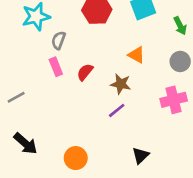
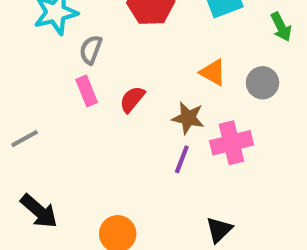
gray circle: (180, 61) -> (263, 83), moved
pink cross: (174, 100) -> (231, 143), moved
purple line: (117, 110) -> (182, 159), turned -30

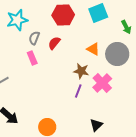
gray circle: (263, 83) -> (117, 54), size x1.5
red semicircle: (132, 99) -> (54, 43), moved
pink cross: (231, 143) -> (102, 83), turned -30

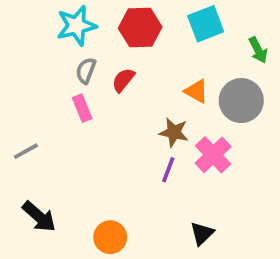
cyan star: (17, 20) -> (76, 26), moved

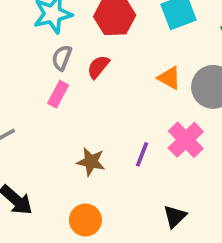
pink rectangle: (82, 108) -> (58, 94), turned 50
brown star: (174, 132) -> (91, 162), moved

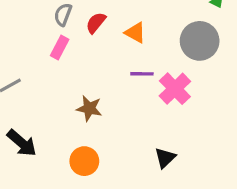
orange triangle: (169, 78) -> (135, 33), moved
purple line: (142, 154) -> (142, 74), moved, turned 70

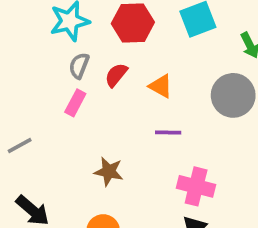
pink cross: (175, 89) -> (196, 186), moved, turned -32

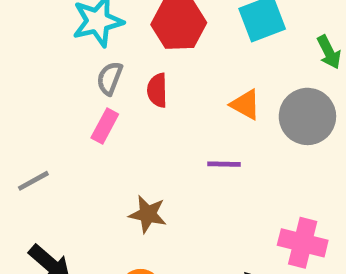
red semicircle: (116, 75) -> (157, 90), turned -40
orange triangle: (161, 86) -> (245, 105), moved
pink cross: (196, 186) -> (303, 243), moved

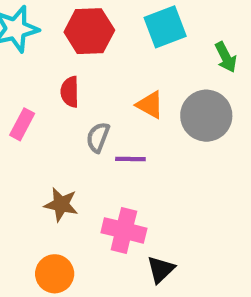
gray semicircle: (110, 78) -> (98, 137), moved
pink cross: (303, 243) -> (124, 230), moved

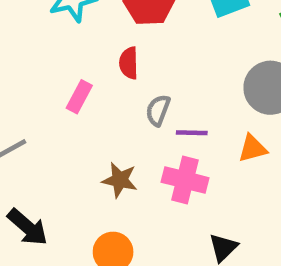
orange triangle: (150, 105) -> (253, 148), moved, turned -44
pink cross: (124, 230) -> (185, 180), moved

